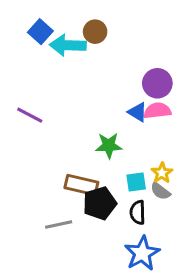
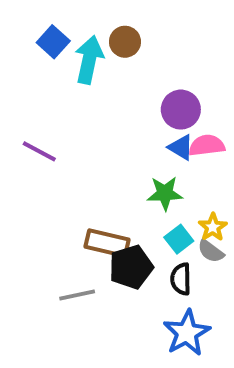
cyan arrow: (68, 45) -> (89, 60), turned 100
purple circle: (157, 83) -> (181, 110), moved
green star: (109, 146) -> (165, 193), moved
cyan square: (136, 182) -> (179, 239), turned -30

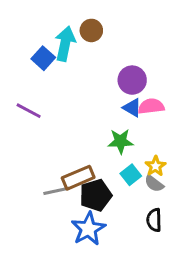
blue square: (53, 42) -> (43, 58), moved
brown rectangle: (107, 243) -> (78, 178), turned -36
black semicircle: (181, 279) -> (154, 220), moved
gray line: (77, 295) -> (56, 191), moved
blue star: (187, 333) -> (88, 229), moved

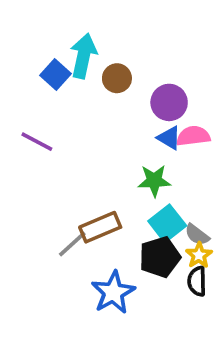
brown circle: (91, 30) -> (117, 78), moved
yellow star: (155, 166) -> (199, 255), moved
cyan square: (131, 175) -> (167, 223), size x1.4
gray line: (56, 191) -> (72, 244), turned -30
black pentagon: (96, 195) -> (160, 257), moved

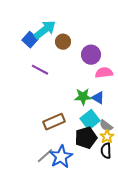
cyan arrow: (83, 56) -> (45, 30), turned 40
blue triangle: (169, 138) -> (98, 98), moved
purple line: (37, 142) -> (40, 70), moved
gray line: (72, 244) -> (45, 156), moved

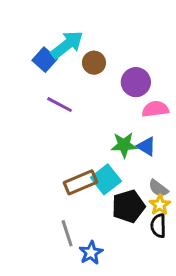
cyan square: (90, 120) -> (106, 179), moved
gray line: (45, 156) -> (67, 233), turned -66
blue star: (61, 157) -> (91, 253), moved, size x0.7

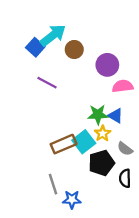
yellow star: (160, 205) -> (103, 133), moved
blue star: (91, 253) -> (72, 200), turned 30

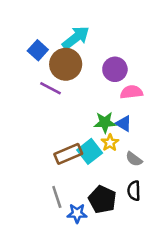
cyan arrow: (53, 35) -> (76, 38), moved
brown circle: (74, 50) -> (66, 64), moved, size x1.6
black pentagon: (101, 163) -> (102, 199), moved, turned -30

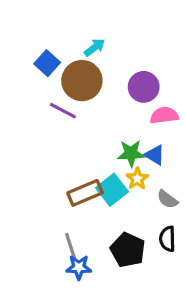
cyan arrow: (76, 38) -> (95, 47), size x0.6
blue star: (77, 213) -> (79, 267), moved

